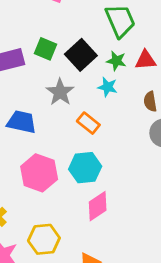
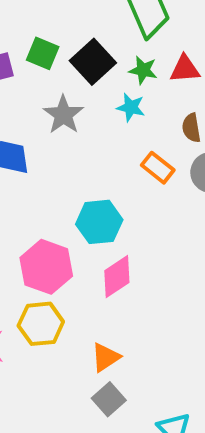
orange rectangle: (88, 123) -> (158, 168), moved
pink hexagon: (39, 173) -> (46, 267), moved

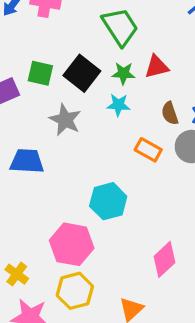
pink diamond: (117, 277) -> (165, 259), moved

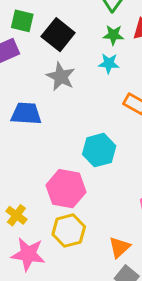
green square: (40, 73) -> (22, 21), moved
black square: (82, 73) -> (58, 35), moved

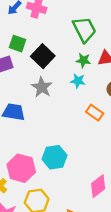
cyan hexagon: (99, 150) -> (54, 157), moved
pink hexagon: (66, 189) -> (21, 168), moved

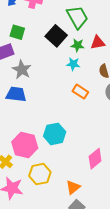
black square: (43, 56) -> (56, 36), moved
gray star: (42, 87) -> (22, 70), moved
orange rectangle: (95, 113) -> (80, 92), moved

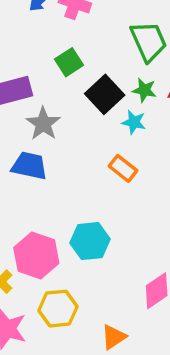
green square: (17, 32) -> (69, 62), moved, turned 35
black square: (56, 36) -> (105, 94), moved
orange rectangle: (80, 92) -> (123, 168), moved

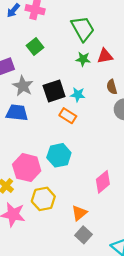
black square: (105, 94) -> (54, 91), moved, turned 30
cyan star: (134, 122) -> (78, 95), moved
orange rectangle: (123, 168) -> (68, 116), moved

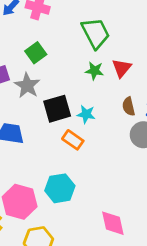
red triangle: (105, 56) -> (122, 68), turned -42
gray star: (23, 86) -> (27, 86), moved
pink diamond: (103, 182) -> (113, 223), turned -65

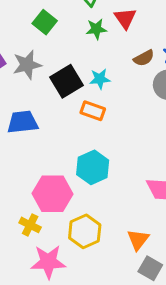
green square: (36, 53) -> (45, 22), moved
gray star: (27, 86) -> (27, 65), turned -30
brown semicircle: (129, 106) -> (144, 58), turned -90

